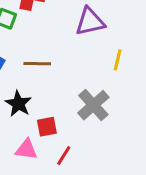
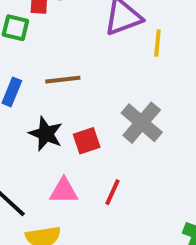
yellow line: (118, 60) -> (157, 43), moved
red square: (47, 127) -> (87, 141), moved

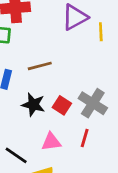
gray cross: (142, 123) -> (93, 103), moved
red square: (87, 141) -> (62, 105), turned -30

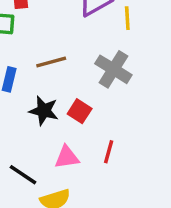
gray cross: (93, 103) -> (113, 69), moved

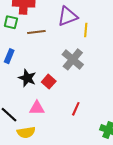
brown line: (51, 62) -> (36, 32), moved
red line: (109, 152) -> (76, 109), moved

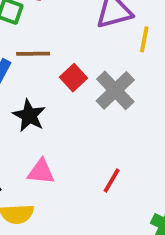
brown line: (36, 32) -> (33, 54), moved
red square: (49, 82) -> (73, 78), moved

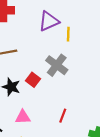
red square: (73, 78) -> (33, 80), moved

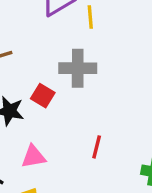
gray cross: (57, 65) -> (78, 68), turned -30

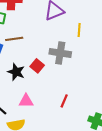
yellow line: (90, 17) -> (79, 30), moved

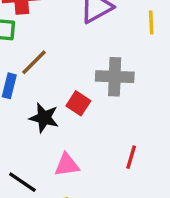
yellow line: (79, 30) -> (151, 23), moved
brown line: (14, 39) -> (34, 62), turned -30

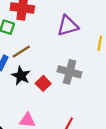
black star: (44, 118) -> (21, 76), moved

